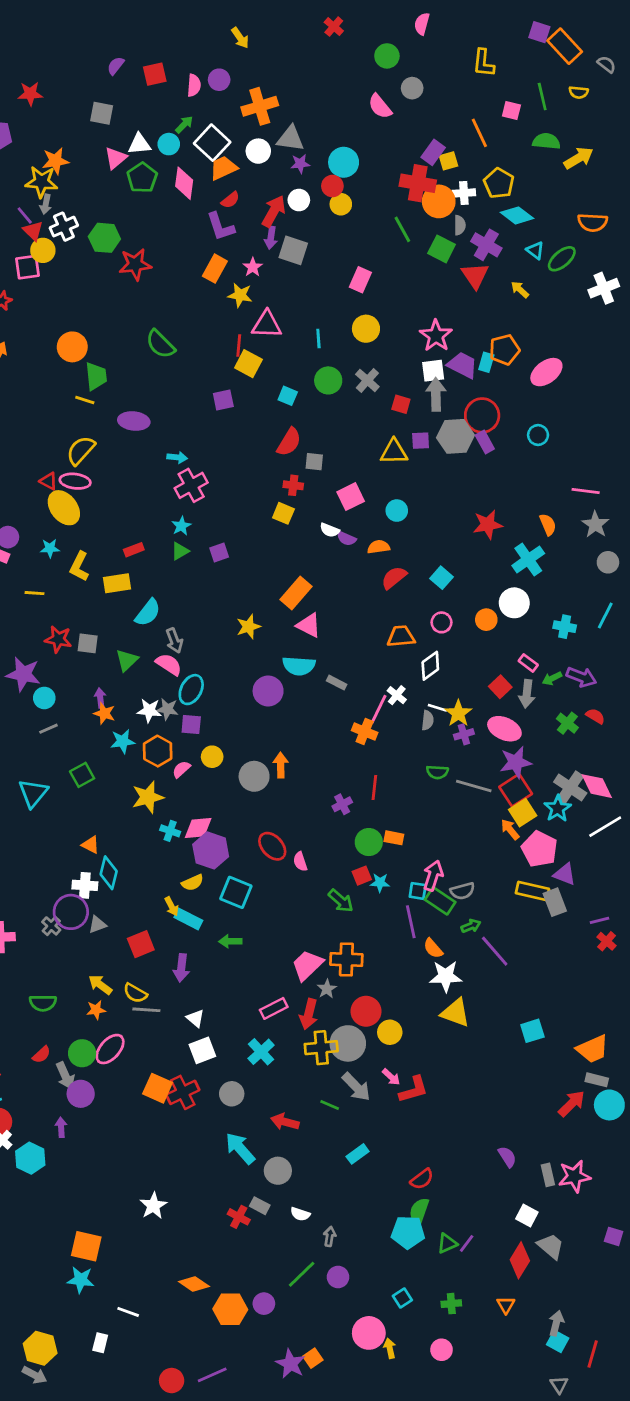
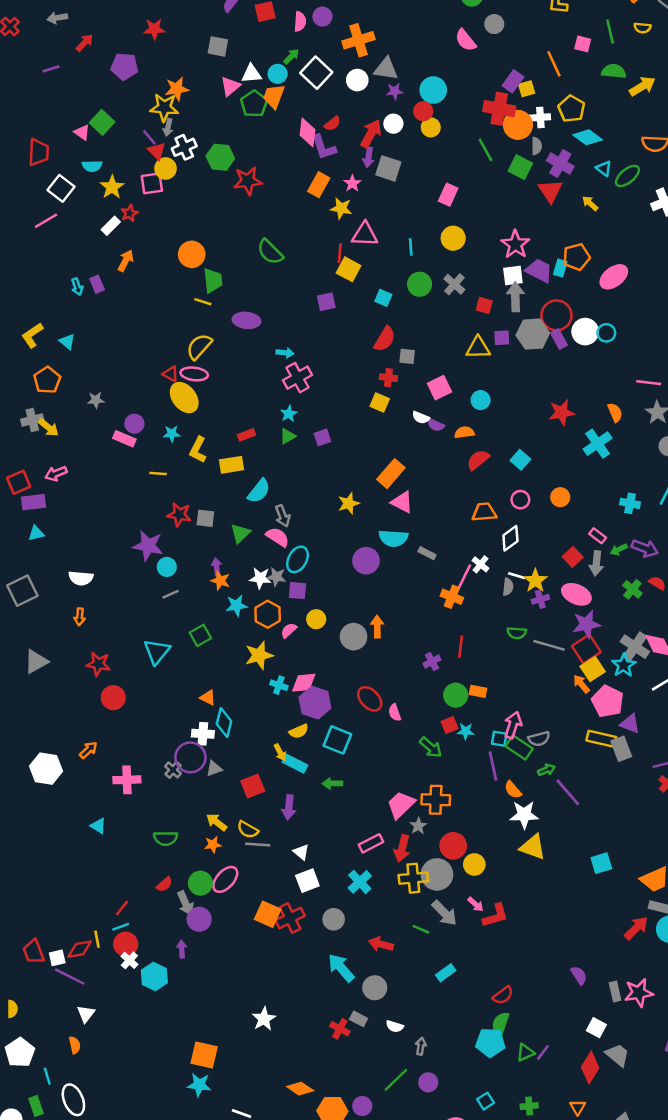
orange trapezoid: (223, 168) -> (274, 96), moved, turned -45
pink diamond: (184, 183) -> (307, 132), moved
white circle: (514, 603) -> (585, 332), moved

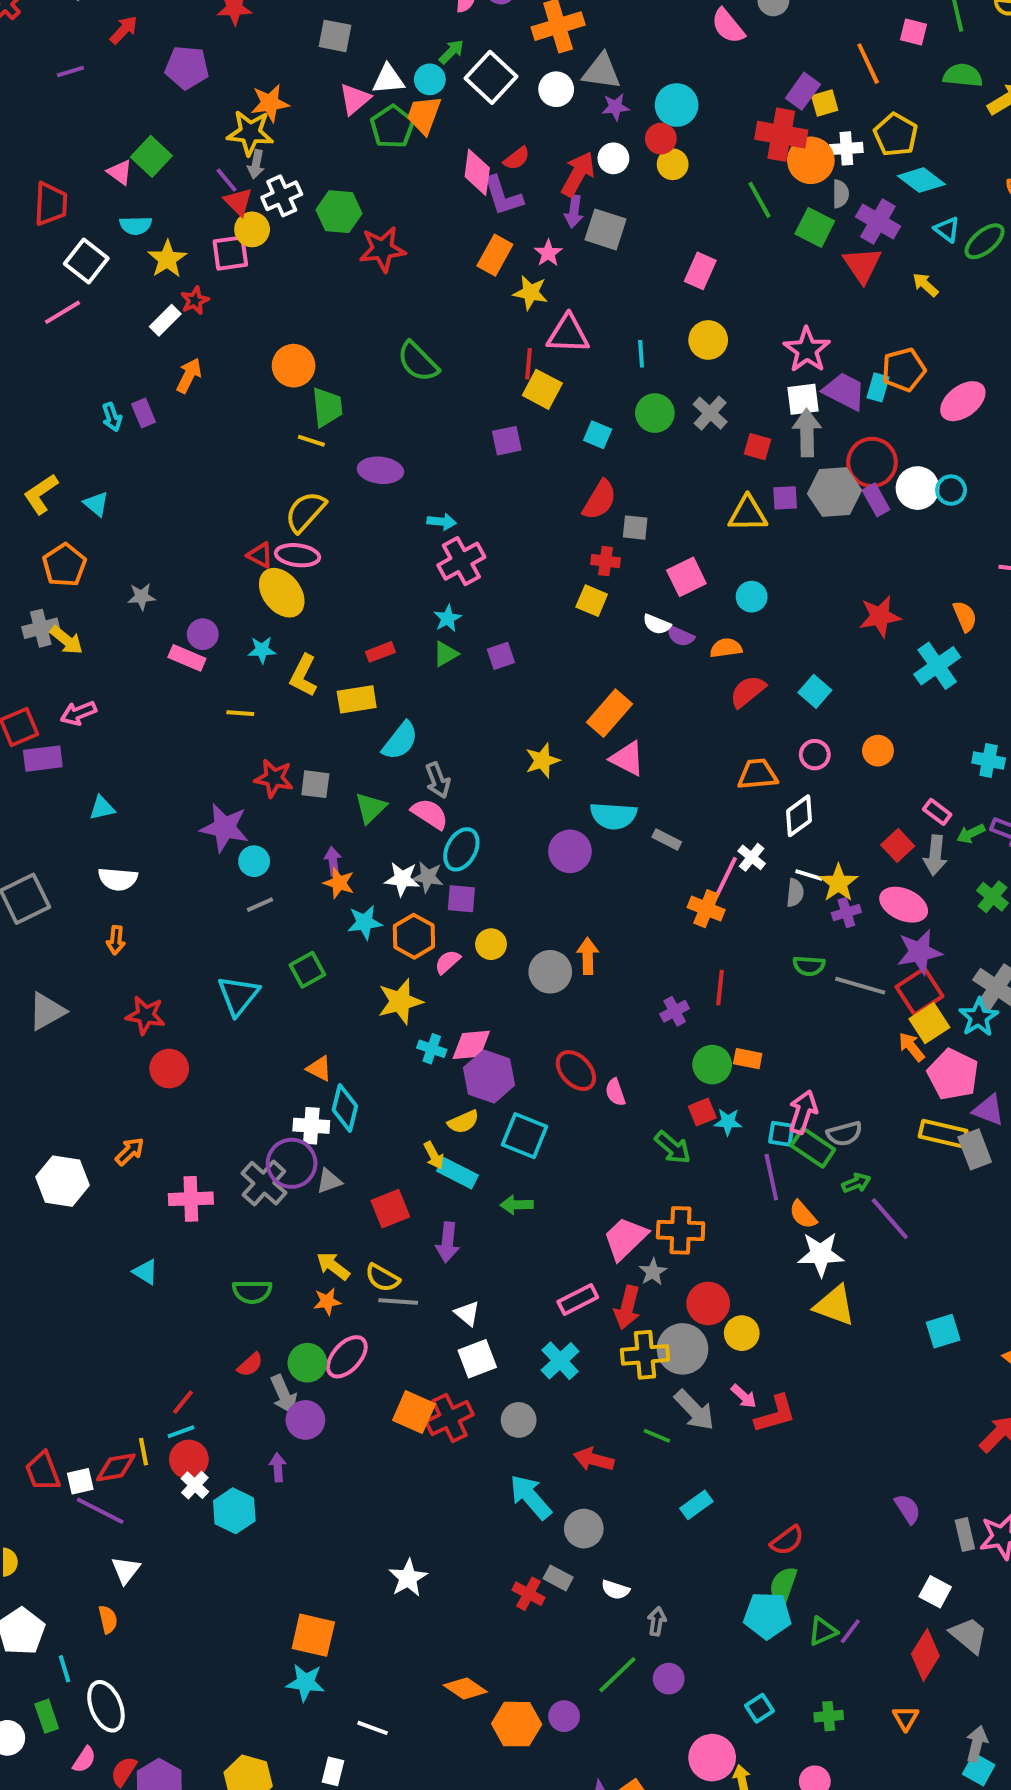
cyan triangle: (36, 533) -> (102, 808), moved
gray cross: (173, 770) -> (264, 1183), size x1.6

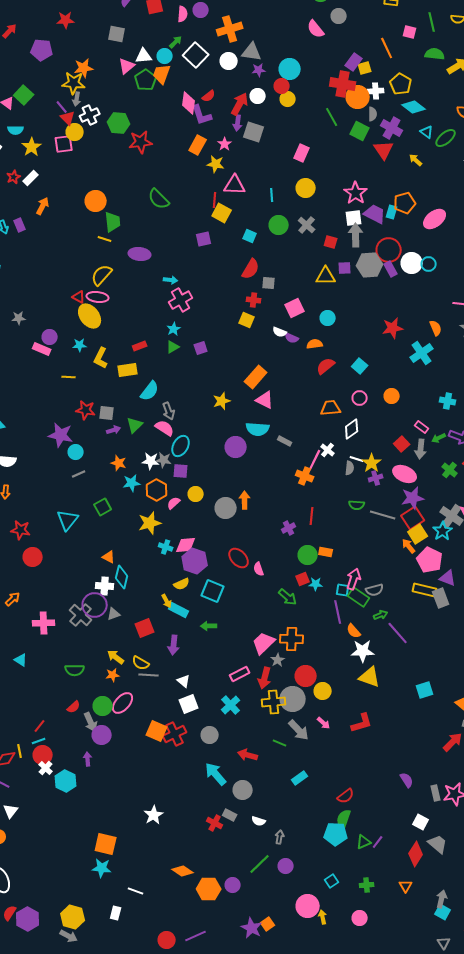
red star: (195, 300) -> (14, 177), moved
purple arrow: (333, 861) -> (114, 430), moved, turned 80
red L-shape: (775, 1414) -> (362, 723), moved

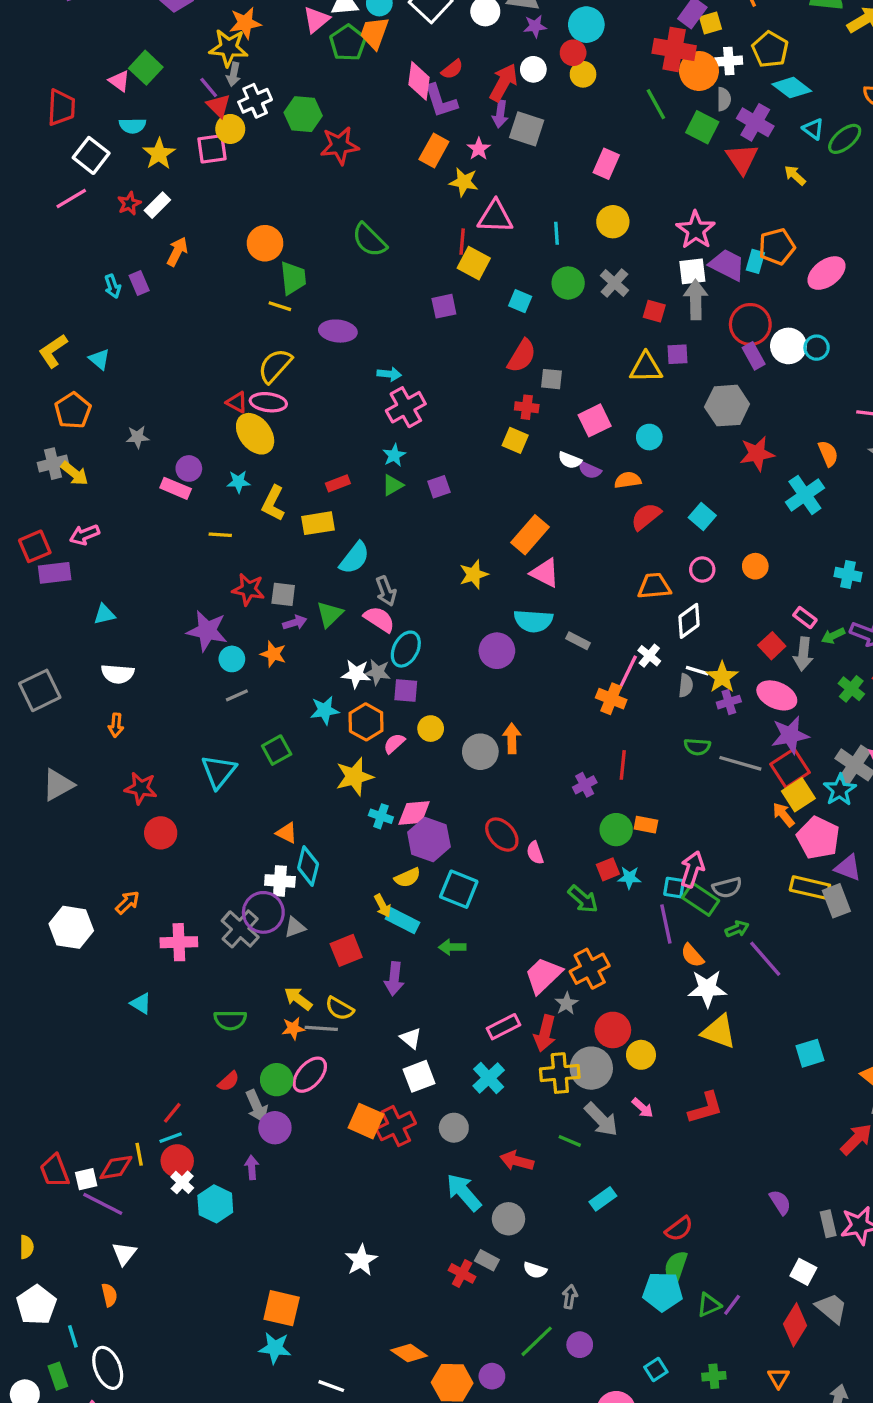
gray hexagon: (370, 265) -> (727, 406), moved
orange star: (119, 463) -> (273, 654), moved
orange cross: (292, 639) -> (590, 969), turned -30
gray line: (149, 675) -> (321, 1028), moved

